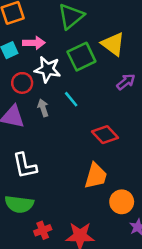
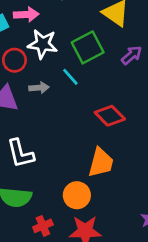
green square: (81, 57) -> (88, 47), moved
gray arrow: (43, 108) -> (39, 88), turned 105
orange circle: (122, 202) -> (77, 195), moved

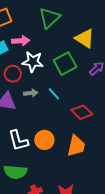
cyan line: (70, 77) -> (54, 94), moved
orange circle: (77, 195) -> (44, 140), moved

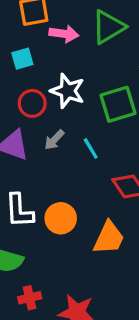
pink arrow: (21, 41) -> (64, 34), moved
gray arrow: (31, 93) -> (54, 140), turned 128

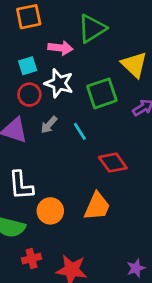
pink arrow: (64, 34) -> (60, 48), moved
cyan square: (22, 59) -> (28, 66), moved
orange circle: (61, 218) -> (50, 211), moved

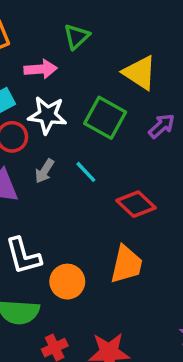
green triangle: (92, 29) -> (77, 37), size x0.7
green square: (102, 93) -> (105, 118), turned -32

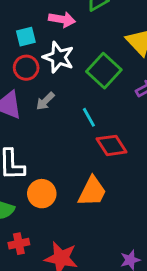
cyan line: (86, 172) -> (89, 117), moved

